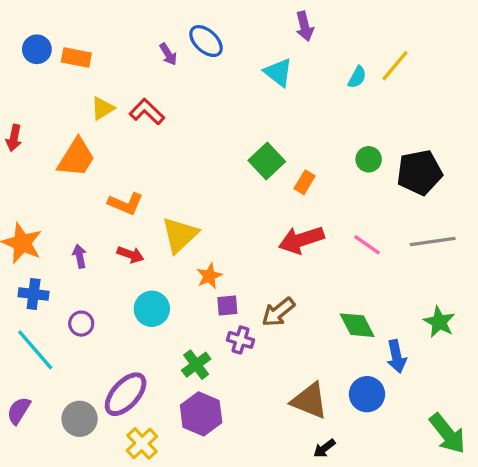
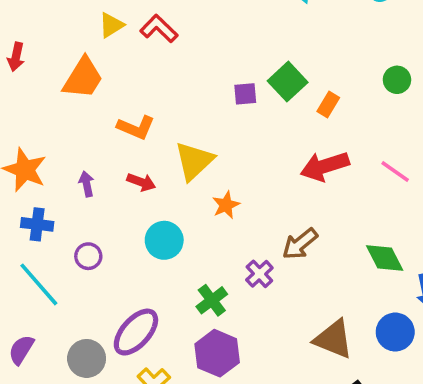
purple square: (227, 305) -> (245, 94), moved
purple cross: (241, 340) -> (259, 274), turned 30

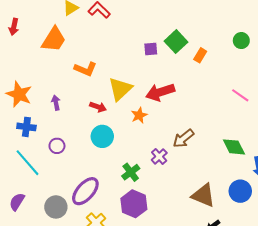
red arrow: (325, 166) -> (160, 92), moved
red arrow: (141, 182) -> (98, 107), moved

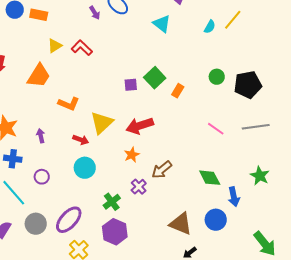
orange star: (139, 115) -> (132, 155), moved
gray circle: (56, 207) -> (36, 224), moved

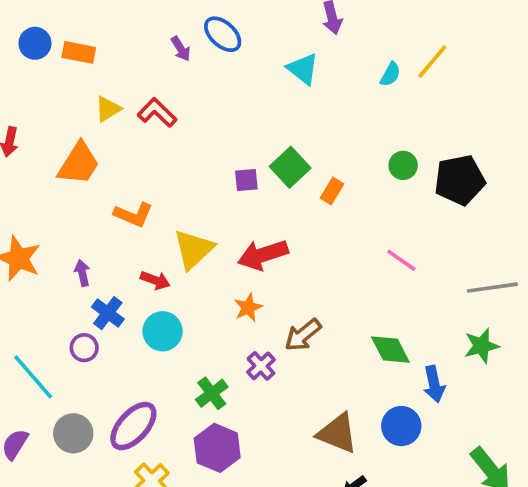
gray line: (256, 127) -> (492, 288), moved
blue cross: (13, 159) -> (108, 313), moved, turned 30
green star: (260, 176) -> (481, 346), turned 30

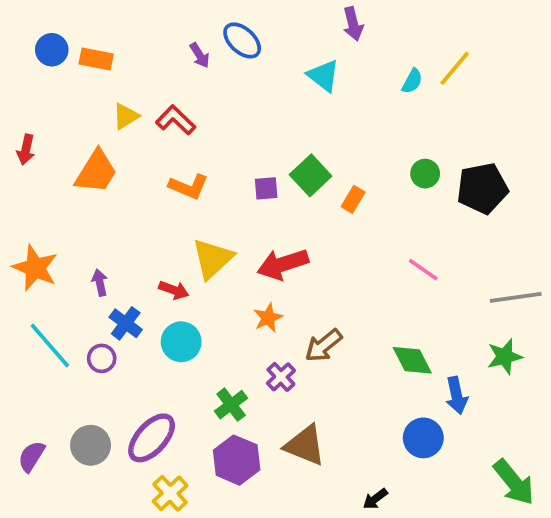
orange L-shape: (133, 215) -> (189, 187), moved
cyan line: (33, 377) -> (50, 345), moved
brown triangle: (338, 433) -> (305, 445), moved

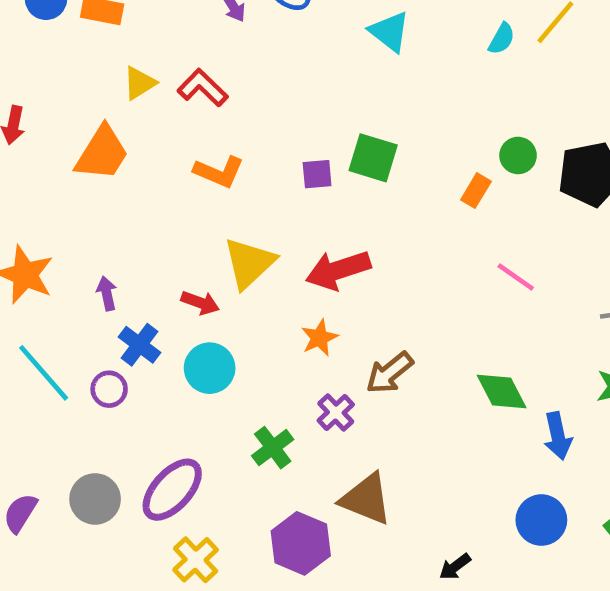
green square: (311, 175) -> (373, 158), turned -30
orange rectangle: (353, 199) -> (476, 191), moved
blue circle: (423, 438) -> (541, 520), moved
purple hexagon: (237, 460) -> (301, 543), moved

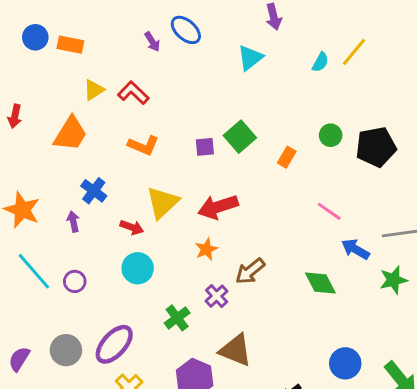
cyan triangle: (389, 32) -> (250, 58), turned 44
green square: (373, 158) -> (240, 137), turned 32
orange rectangle: (476, 191) -> (287, 157), moved
blue cross: (139, 345) -> (94, 191), moved
blue arrow: (558, 436) -> (355, 249), moved, turned 132

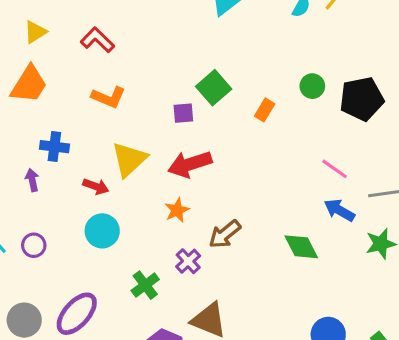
yellow triangle: (94, 90) -> (35, 32), moved
purple square: (205, 147) -> (183, 113), moved
blue cross: (94, 191) -> (54, 147), turned -30
pink line: (329, 211) -> (335, 169), moved

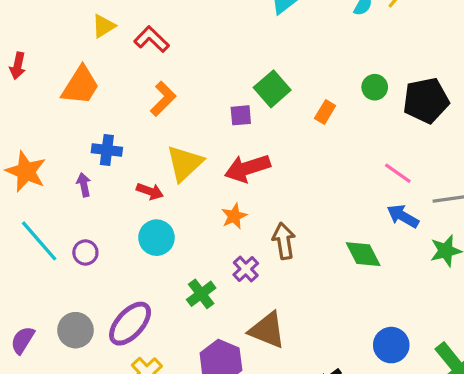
yellow triangle: (35, 32) -> (104, 26), moved
orange L-shape: (109, 97) -> (163, 99), turned -68
brown arrow: (225, 234) -> (284, 241), turned 120

